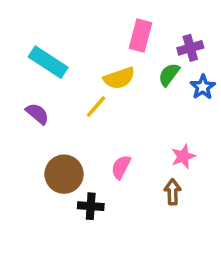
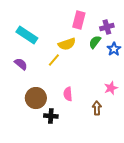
pink star: (183, 156) -> (111, 88), moved
pink semicircle: (121, 167) -> (68, 94), turned -32

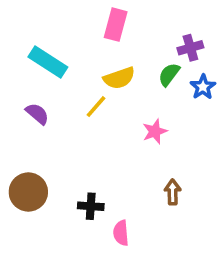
pink rectangle: (79, 20) -> (116, 25), moved
pink star: (111, 88) -> (155, 131), moved
pink semicircle: (68, 94) -> (121, 233), moved
brown circle: (36, 98) -> (28, 192), moved

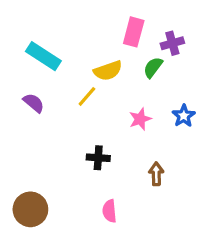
pink rectangle: (116, 25) -> (134, 32), moved
blue star: (203, 87) -> (184, 116), moved
brown circle: (28, 192) -> (30, 209), moved
black cross: (91, 206) -> (98, 158), moved

